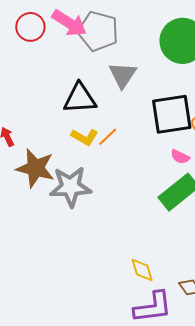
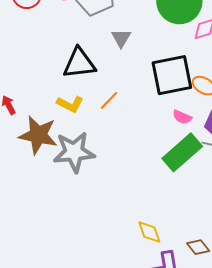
gray triangle: (123, 75) -> (121, 38), size x0.7
yellow L-shape: (85, 137) -> (70, 104), moved

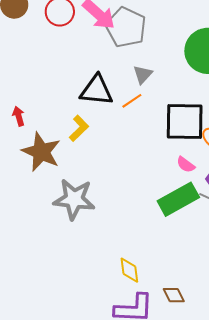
orange line: (109, 100) -> (132, 101), moved
yellow L-shape: (70, 104) -> (79, 128), turned -84
gray star: (74, 152) -> (74, 199), moved

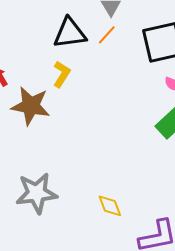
gray star: (74, 199) -> (37, 193), moved
yellow diamond: (129, 270) -> (110, 206), moved

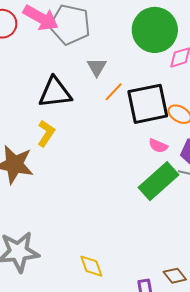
orange line: (107, 35) -> (114, 92), moved

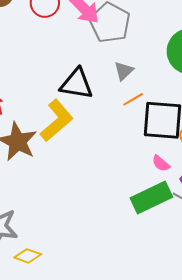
yellow L-shape: (46, 133) -> (57, 120), size x1.6
yellow diamond: (91, 266) -> (28, 256), moved, turned -68

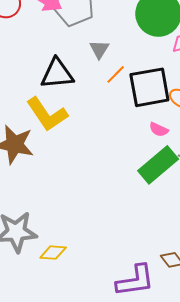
yellow L-shape: (57, 120) -> (47, 114), turned 111

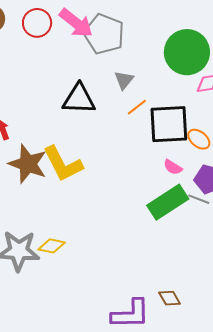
yellow L-shape: (47, 114) -> (63, 164), moved
yellow diamond: (53, 253) -> (52, 246), moved

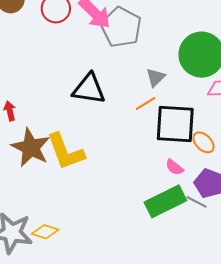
gray triangle: (124, 80) -> (156, 77), moved

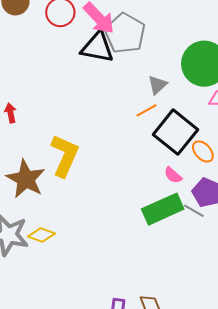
black triangle: (89, 89) -> (97, 47), moved
black square: (175, 124) -> (176, 132), turned 33
brown star: (31, 148) -> (26, 179), moved
yellow L-shape: (65, 152) -> (65, 156), turned -138

